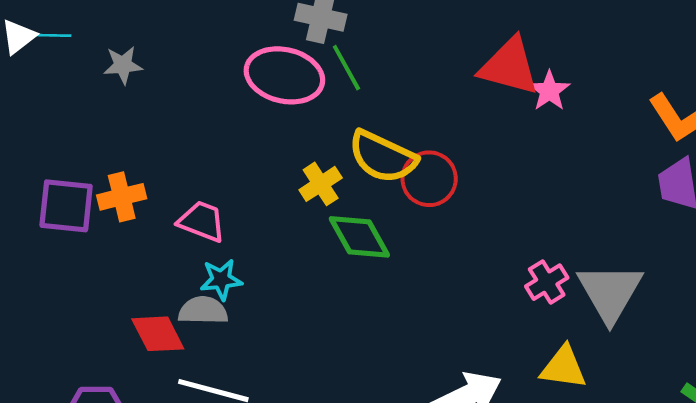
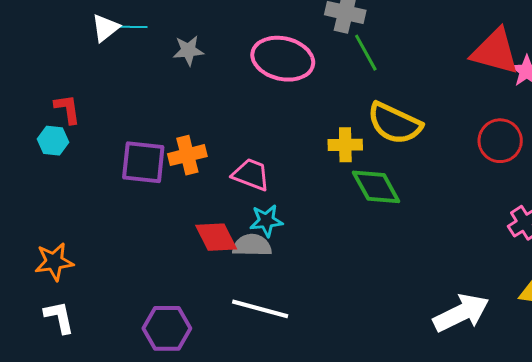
pink ellipse: (284, 75) -> (283, 59), moved
red circle: (429, 179) -> (500, 141), moved
yellow cross: (321, 184) -> (345, 145), turned 32
red diamond: (158, 334) -> (216, 237), moved

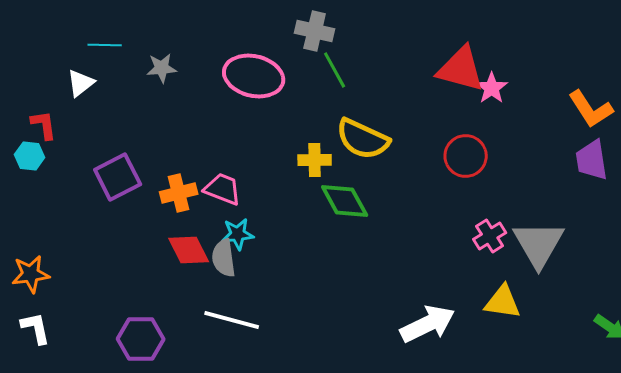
white triangle: (105, 28) -> (81, 83), moved
orange cross: (187, 155) -> (179, 193), moved
purple square: (143, 162) -> (118, 177), turned -33
gray semicircle: (252, 245) -> (224, 258), turned -99

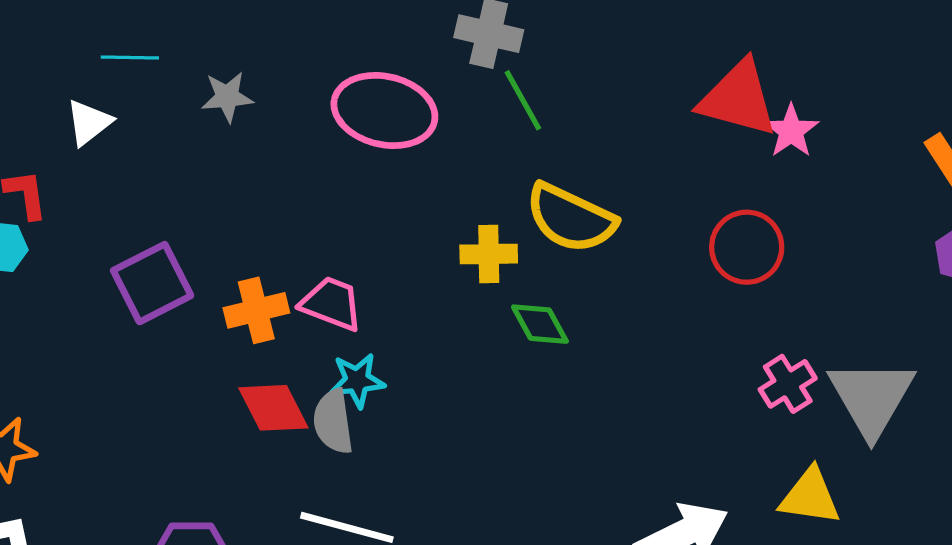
green diamond: (345, 201) -> (540, 324), size x0.7

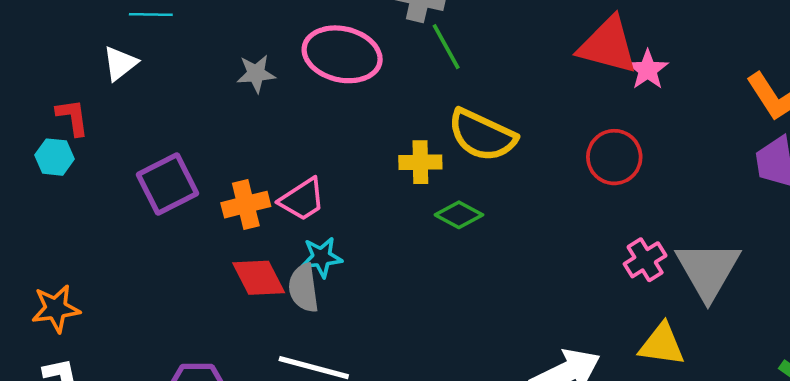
gray star: (227, 97) -> (256, 74), moved
pink trapezoid: (331, 304) -> (302, 199), turned 126
green diamond: (540, 324) -> (459, 215), turned -33

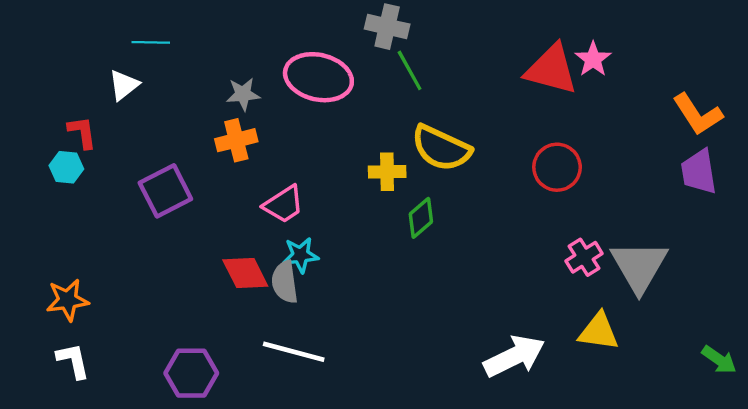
pink star: (648, 70) -> (593, 59), moved
orange cross: (246, 205) -> (236, 140), moved
green diamond: (459, 215) -> (421, 218), turned -69

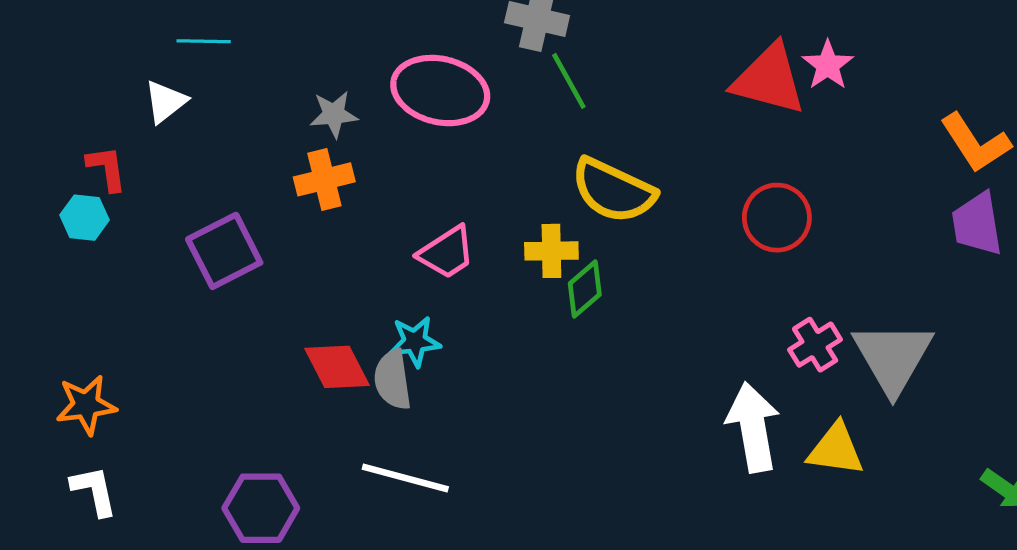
yellow cross: (387, 172) -> (551, 251), moved
pink trapezoid: (284, 204) -> (447, 252), moved
white arrow: (514, 356) -> (753, 427), moved, turned -74

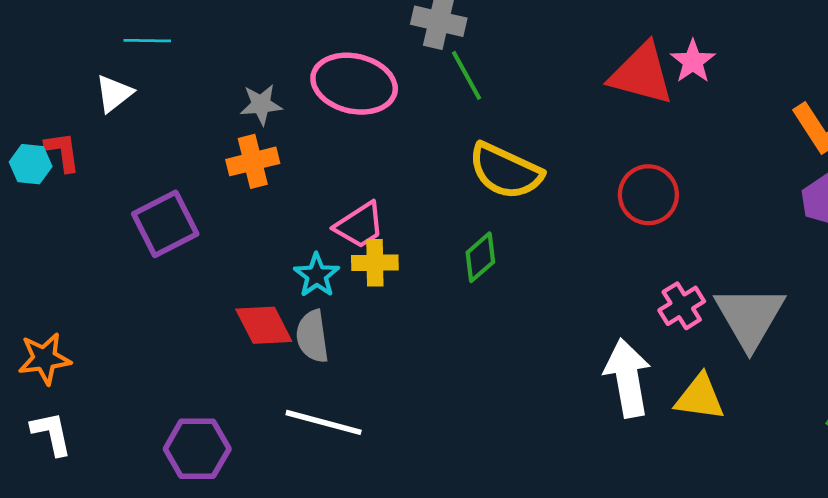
cyan hexagon: (84, 218) -> (31, 164), moved
yellow cross: (551, 251) -> (375, 263), moved
cyan star: (415, 341) -> (317, 275), moved, turned -30

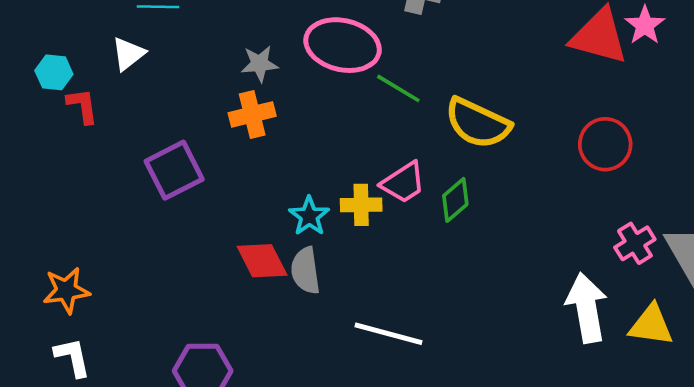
green line: (467, 75) -> (398, 88), moved, turned -30
cyan hexagon: (31, 164) -> (54, 72), moved
pink trapezoid: (360, 225) -> (403, 183), moved
white line: (324, 422) -> (388, 334), moved

